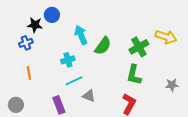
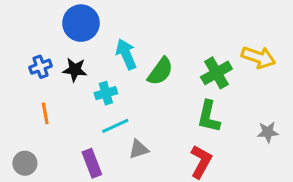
blue circle: (52, 15) -> (81, 23), size x1.5
black star: (35, 25) -> (75, 70), moved
gray triangle: (89, 96) -> (139, 149), turned -40

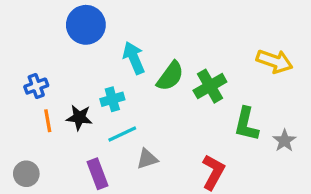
blue cross: (40, 67) -> (36, 86), moved
black star: (75, 70) -> (79, 117), moved
green cross: (216, 73) -> (210, 86), moved
green L-shape: (209, 117) -> (246, 124), moved
gray star: (268, 132) -> (284, 141), turned -30

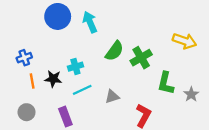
cyan arrow: (134, 58) -> (90, 22), moved
gray triangle: (147, 159) -> (112, 97), moved
gray circle: (26, 174) -> (27, 112), moved

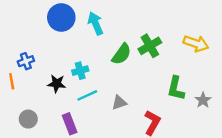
green cross: (141, 58) -> (150, 46), moved
orange line: (32, 81) -> (12, 81), moved

